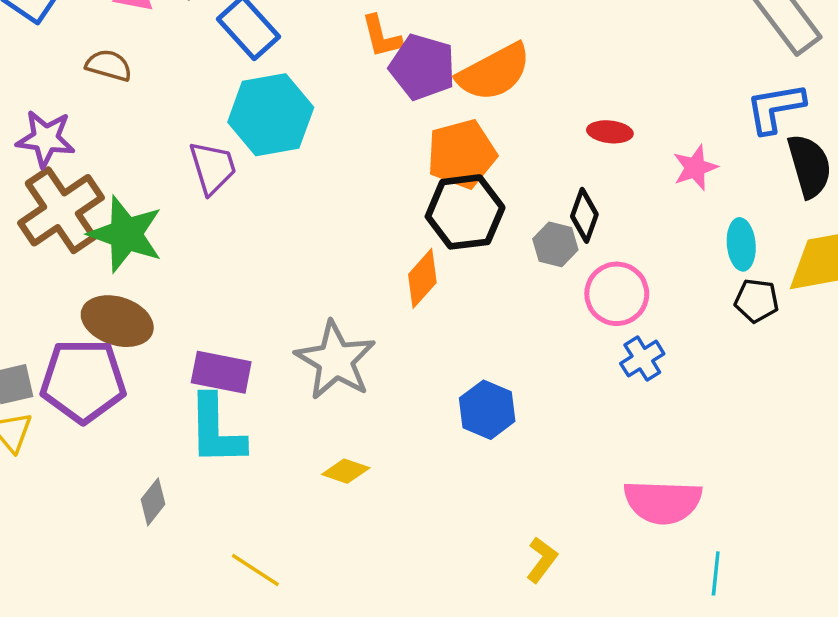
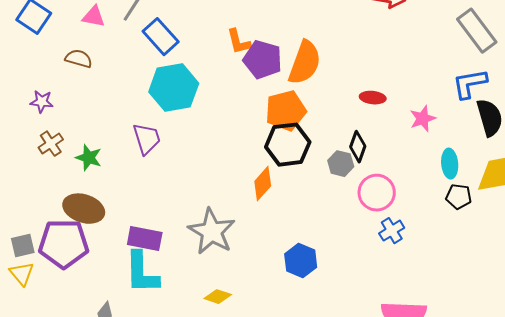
orange semicircle: (494, 72) -> (305, 63), turned -42
purple star: (46, 139) -> (42, 102), size x0.7
purple trapezoid: (213, 168) -> (147, 139), moved
brown cross: (61, 210) -> (51, 144), size x0.5
green star: (126, 234) -> (89, 158), size x0.6

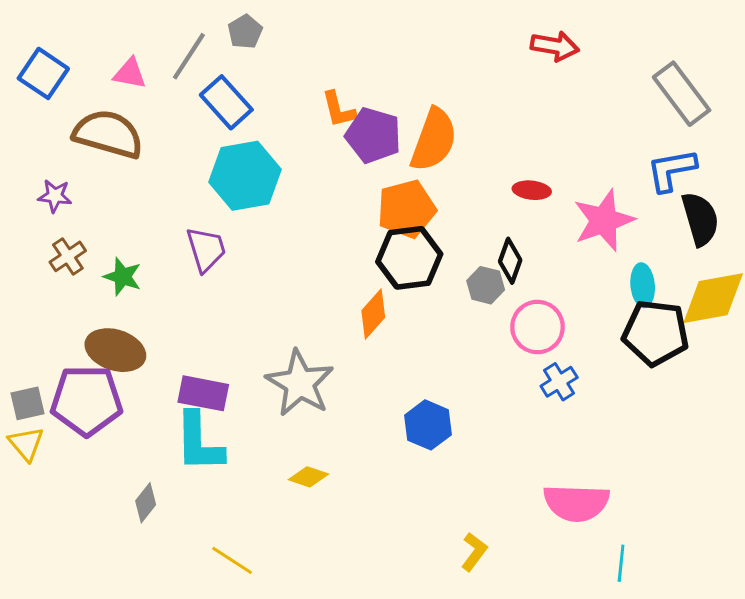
brown semicircle: (79, 59) -> (108, 134), size x1.8
pink star: (423, 119) -> (604, 220), size x1.6
black pentagon: (459, 197) -> (656, 333), size x1.8

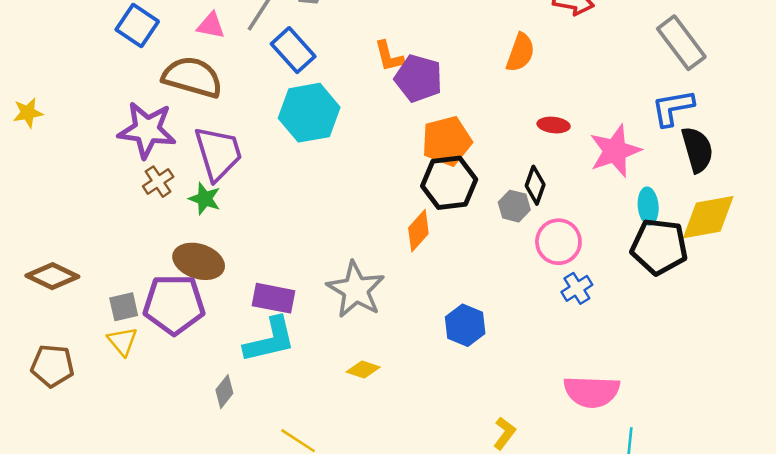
orange semicircle: (434, 140) -> (520, 53), moved, size x0.7
purple star: (55, 196) -> (147, 130), size x2.0
purple trapezoid: (206, 249) -> (218, 153), moved, size x1.4
cyan L-shape: (199, 442) -> (270, 340), turned -102

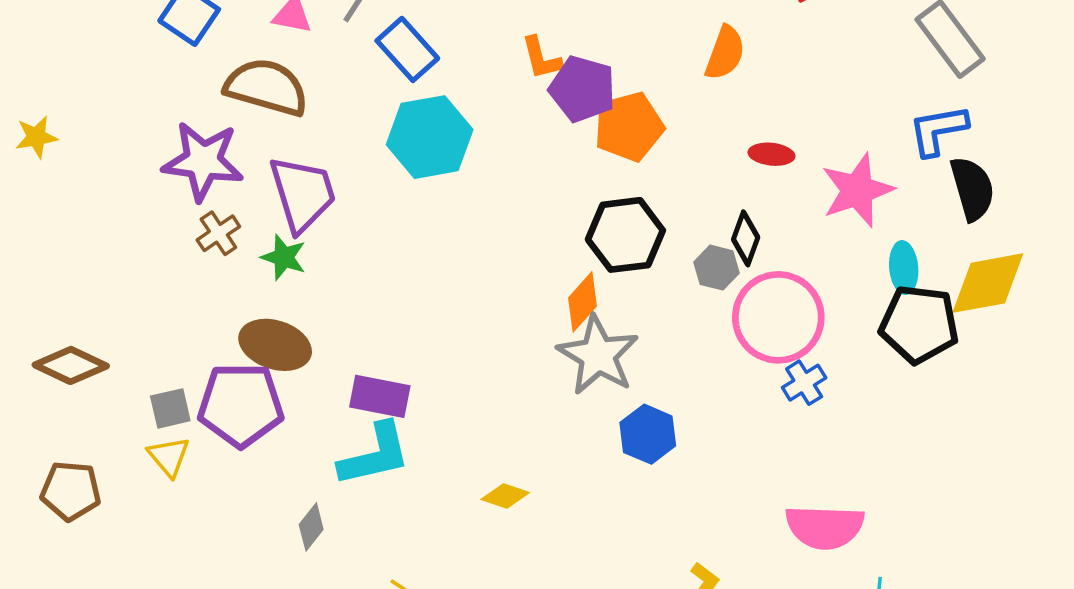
orange pentagon: (447, 141) -> (629, 127), moved
pink circle: (558, 242) -> (778, 317), size x1.4
gray star: (356, 290) -> (598, 355), moved

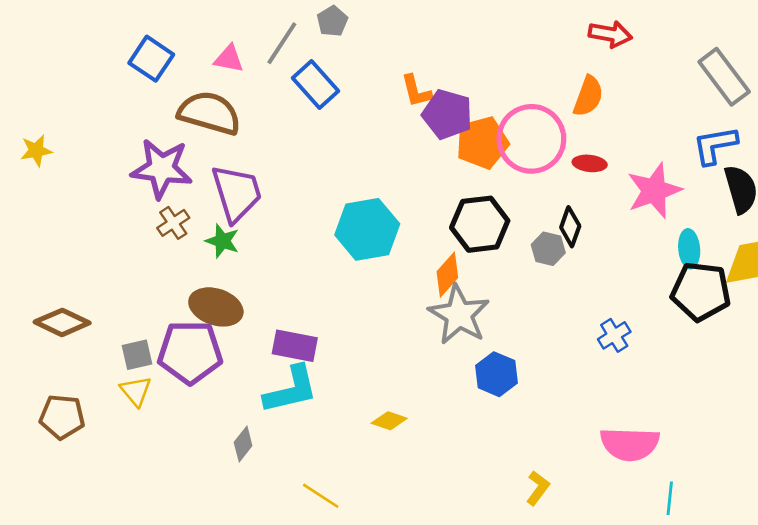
orange semicircle: (725, 53) -> (588, 96), moved
cyan hexagon: (430, 137) -> (367, 229), moved
pink circle: (778, 317) -> (531, 139), moved

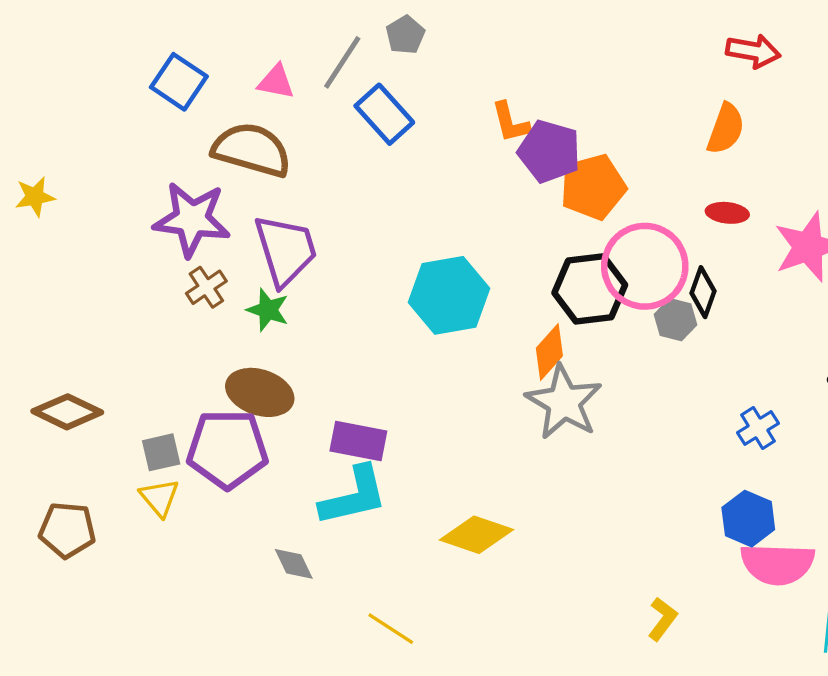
pink circle: (531, 139) -> (645, 266), moved
blue hexagon: (497, 374) -> (748, 519), moved
yellow diamond: (389, 421) -> (477, 535), size x1.6
gray diamond: (243, 444) -> (294, 564), turned -64

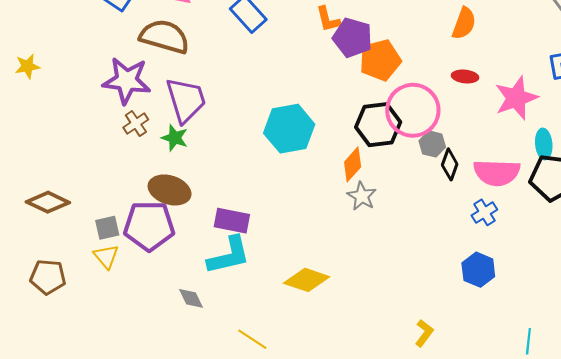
black diamond: (703, 292) -> (450, 164), moved
gray star: (564, 402) -> (362, 196), size x0.6
pink semicircle: (777, 564) -> (497, 173), moved

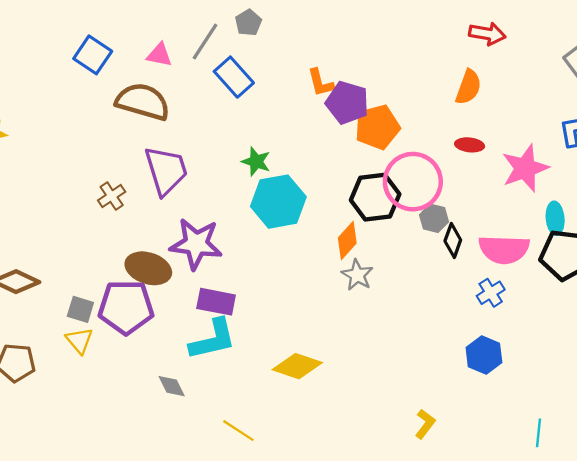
purple star: (127, 81) -> (196, 244), moved
green star: (175, 138) -> (256, 162), moved
gray square: (107, 228) -> (80, 309), turned 30

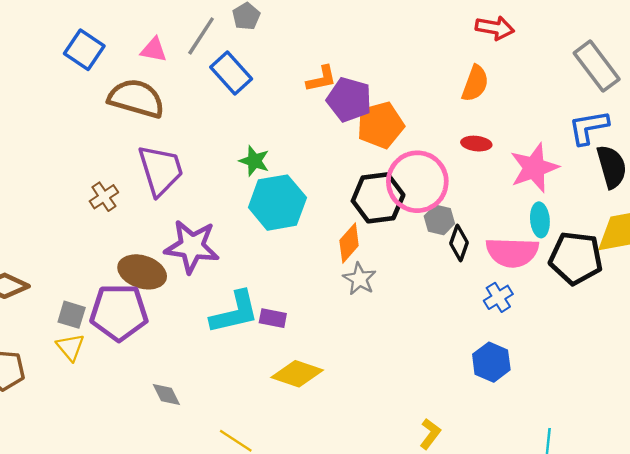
orange L-shape: (321, 83) -> (321, 79), turned -88
cyan ellipse: (555, 218) -> (540, 220), moved
purple rectangle: (216, 302) -> (273, 318), moved, size x0.7
cyan L-shape: (213, 339) -> (235, 312), moved

